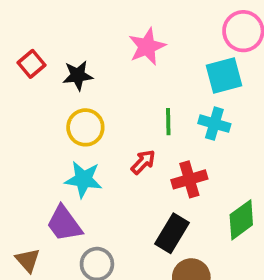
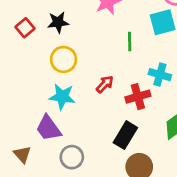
red square: (32, 64) -> (25, 28), moved
green line: (168, 122) -> (130, 42), moved
cyan cross: (214, 124) -> (160, 75), moved

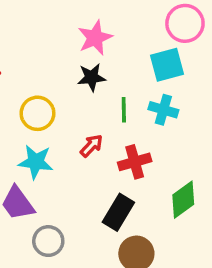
black star: (58, 22) -> (91, 77), moved
green line: (130, 42) -> (124, 110), moved
cyan cross: (160, 75) -> (163, 110), moved

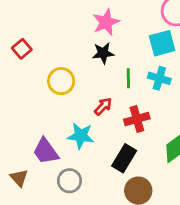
cyan star: (36, 162) -> (81, 136), moved

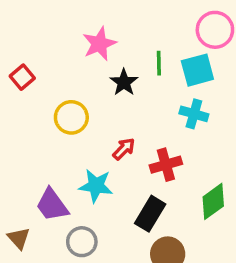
pink star: (106, 22) -> (99, 44), moved
black star: (103, 53) -> (124, 82), turned -30
green line: (128, 78) -> (159, 63), moved

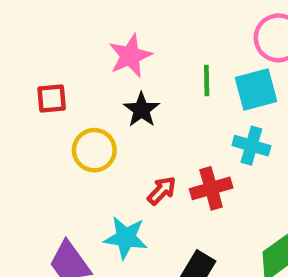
red square: (22, 77) -> (52, 99), moved, turned 35
black star: (124, 82) -> (141, 110), moved
red cross: (166, 165) -> (211, 188), moved

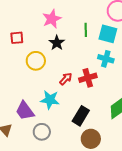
cyan square: (256, 90) -> (108, 34), turned 30

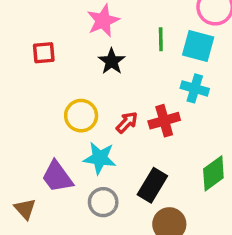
yellow circle: (36, 61) -> (81, 116), moved
gray circle: (42, 132) -> (103, 202), moved

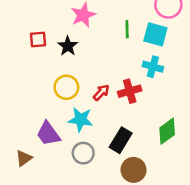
black star: (112, 61) -> (68, 46), moved
brown triangle: (25, 209) -> (24, 158), turned 36

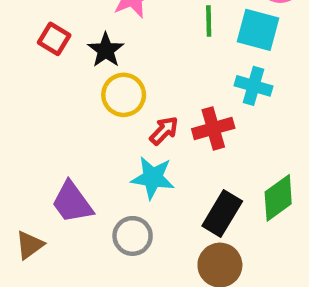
red square: (38, 40) -> (54, 39), turned 36
yellow circle: (66, 87) -> (124, 95), moved
cyan star: (81, 120) -> (153, 178), moved
black rectangle: (121, 140) -> (222, 214), moved

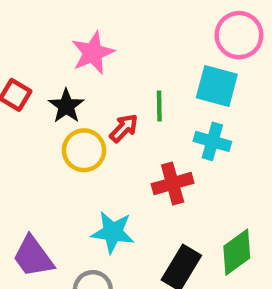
green line: (209, 21) -> (159, 106), moved
red arrow: (164, 131) -> (124, 128), moved

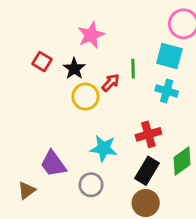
red cross: (173, 183) -> (148, 134), moved

